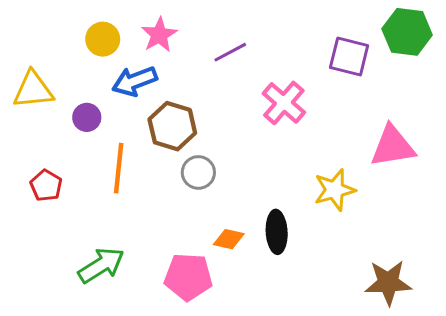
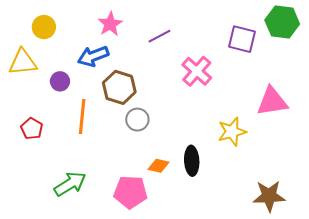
yellow circle: (103, 39) -> (44, 27), moved

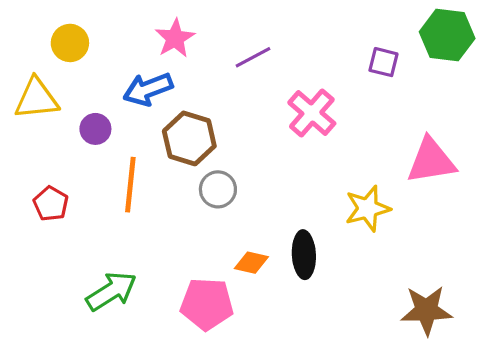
purple square: (242, 39) -> (383, 62), size x0.7

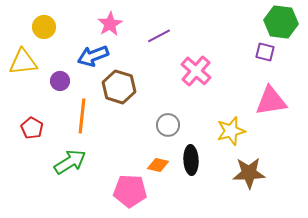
purple square: (383, 62) -> (265, 52), moved
gray circle: (218, 189) -> (168, 125), moved
green arrow: (111, 291) -> (70, 162), moved
brown star: (426, 310) -> (249, 173), moved

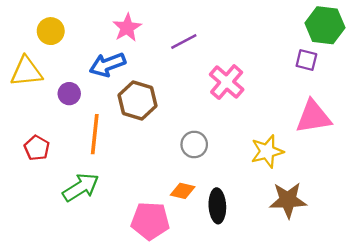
black ellipse: (191, 160) -> (217, 206), moved

